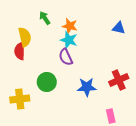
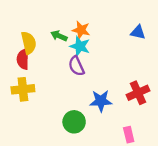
green arrow: (45, 18) -> (59, 36), moved, turned -32
green circle: (47, 82) -> (74, 122), moved
yellow cross: (20, 99) -> (23, 89), moved

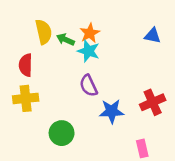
orange star: (81, 30) -> (90, 33), turned 30
yellow semicircle: (29, 43) -> (44, 32), moved
purple semicircle: (76, 66) -> (88, 86), moved
green circle: (74, 122) -> (62, 133), moved

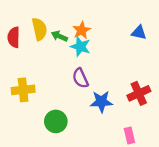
red semicircle: (26, 65) -> (14, 37), moved

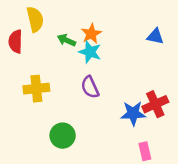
yellow semicircle: (39, 29) -> (35, 19), moved
yellow cross: (23, 90) -> (36, 89), moved
blue star: (101, 102) -> (133, 113), moved

